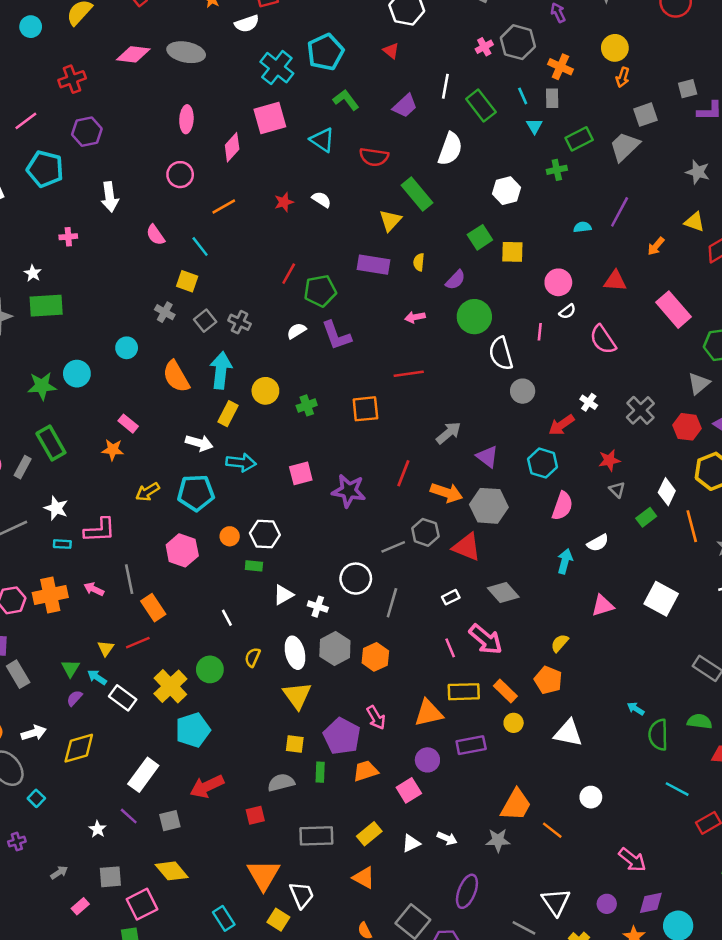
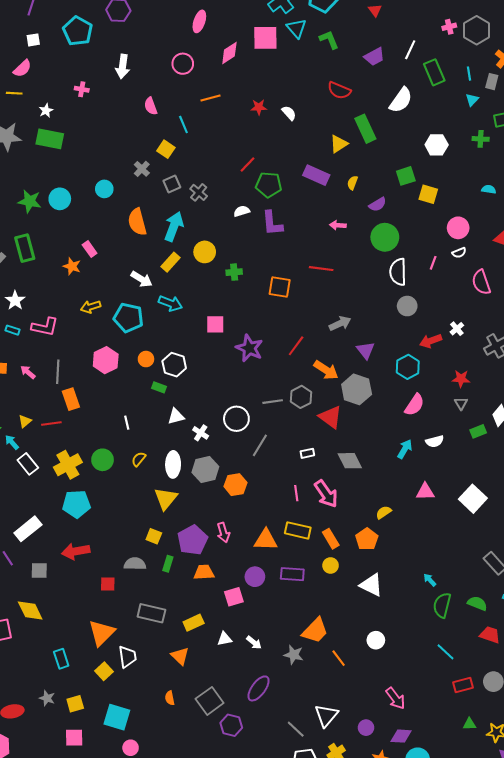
cyan triangle: (322, 140) -> (296, 28), moved

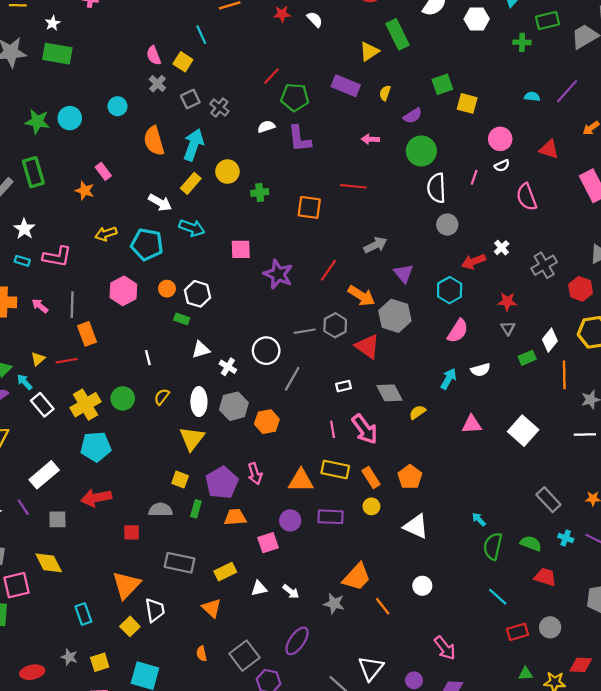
pink semicircle: (151, 106) -> (154, 55), moved
white hexagon: (437, 145) -> (477, 19), moved
yellow semicircle: (384, 512) -> (417, 412), moved

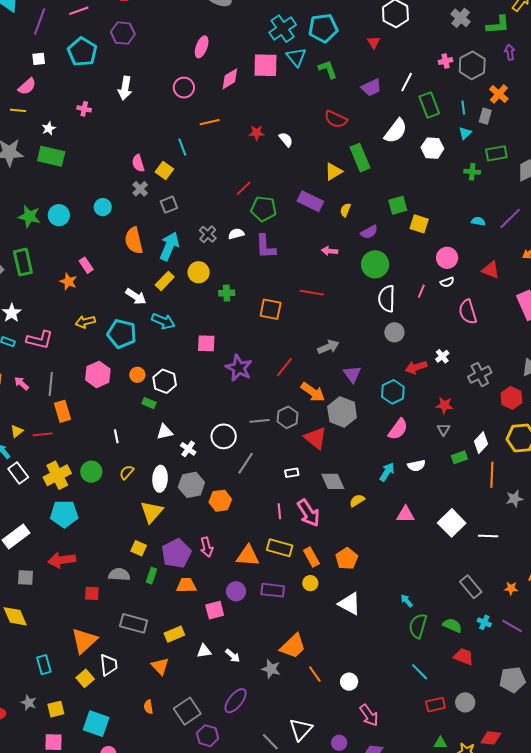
gray cross: (219, 108) -> (208, 234), moved
white line: (585, 435) -> (488, 536), moved
white circle: (422, 586) -> (349, 682), moved

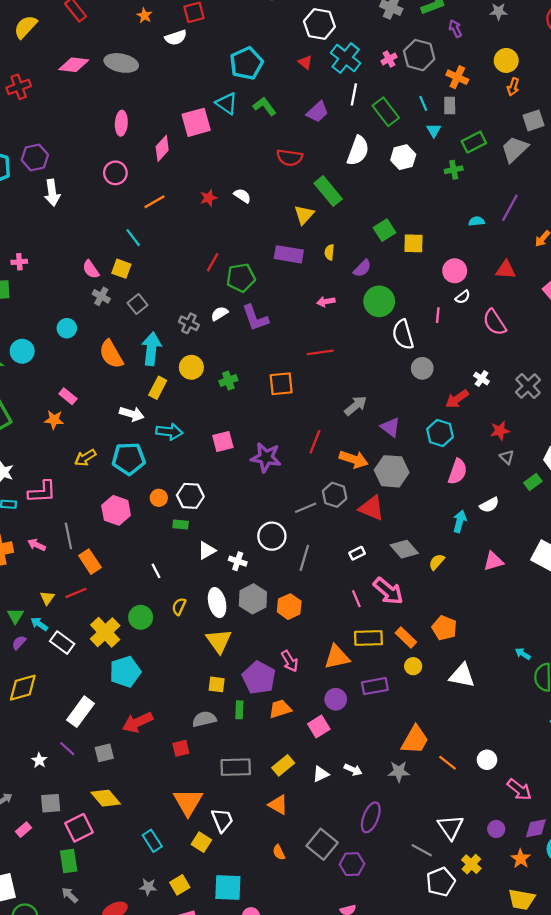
cyan cross: (283, 29) -> (346, 58), moved
purple hexagon: (123, 33) -> (35, 157), moved
pink cross: (84, 109) -> (19, 262), moved

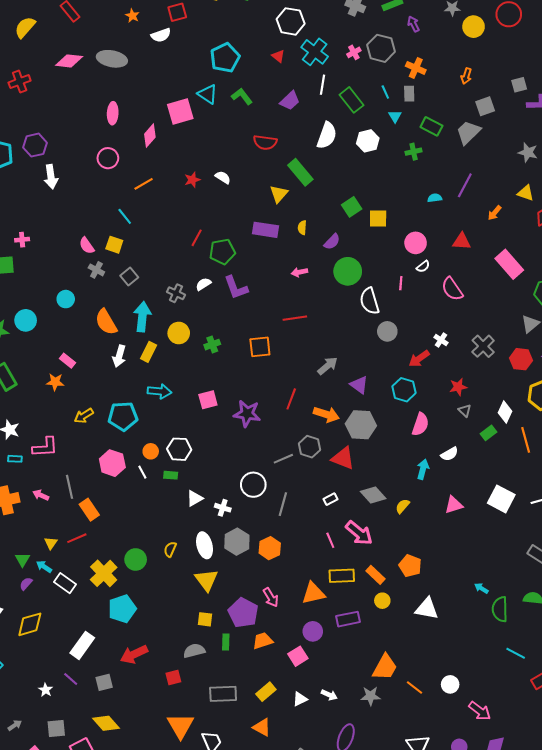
yellow circle: (506, 60) -> (474, 27), moved
green rectangle: (474, 142) -> (431, 126), turned 55
white arrow: (132, 414) -> (119, 356), moved, turned 90
white line: (156, 571) -> (142, 472), moved

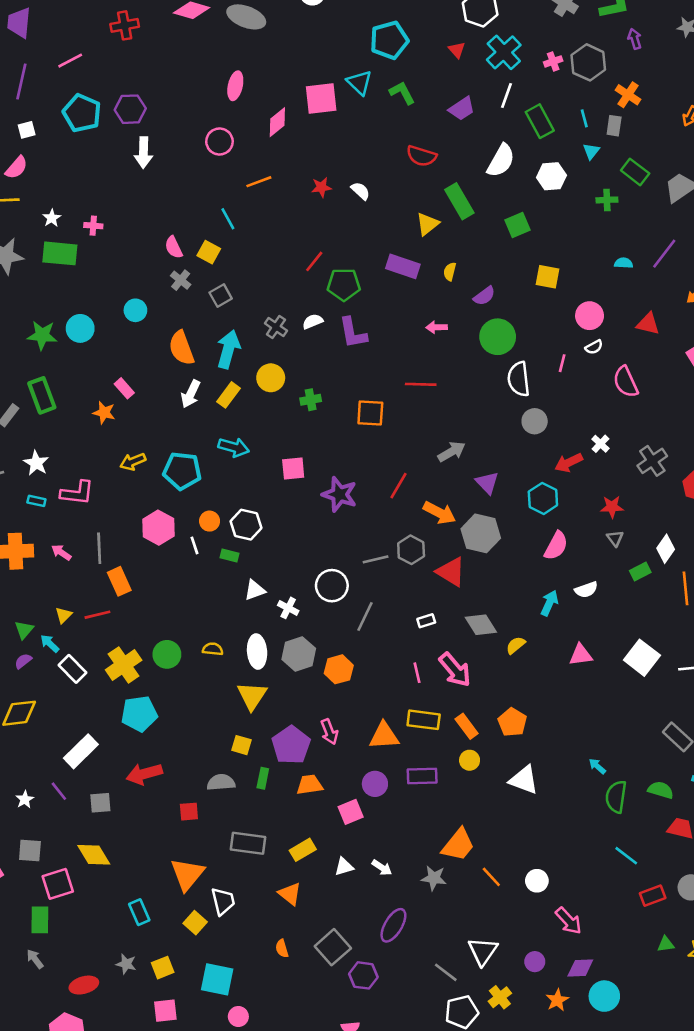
green square: (352, 207) -> (518, 225), moved
yellow semicircle: (170, 549) -> (213, 649), turned 63

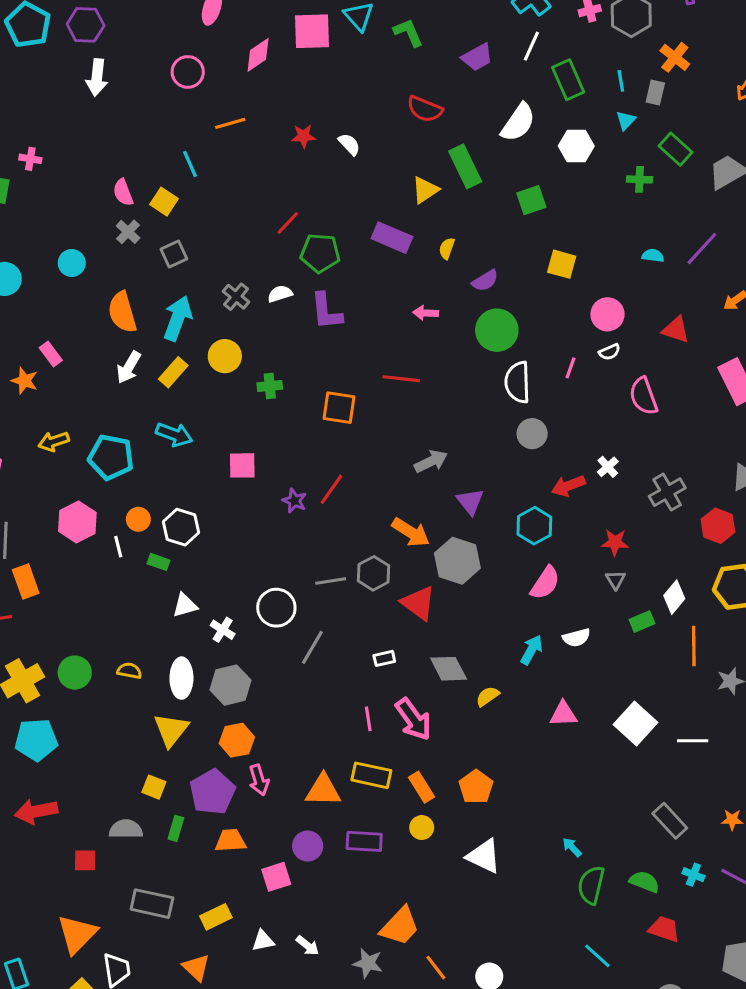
red line: (398, 486) -> (331, 489), moved
purple star: (339, 494) -> (294, 501), size x0.6
orange hexagon: (339, 669) -> (237, 740), moved

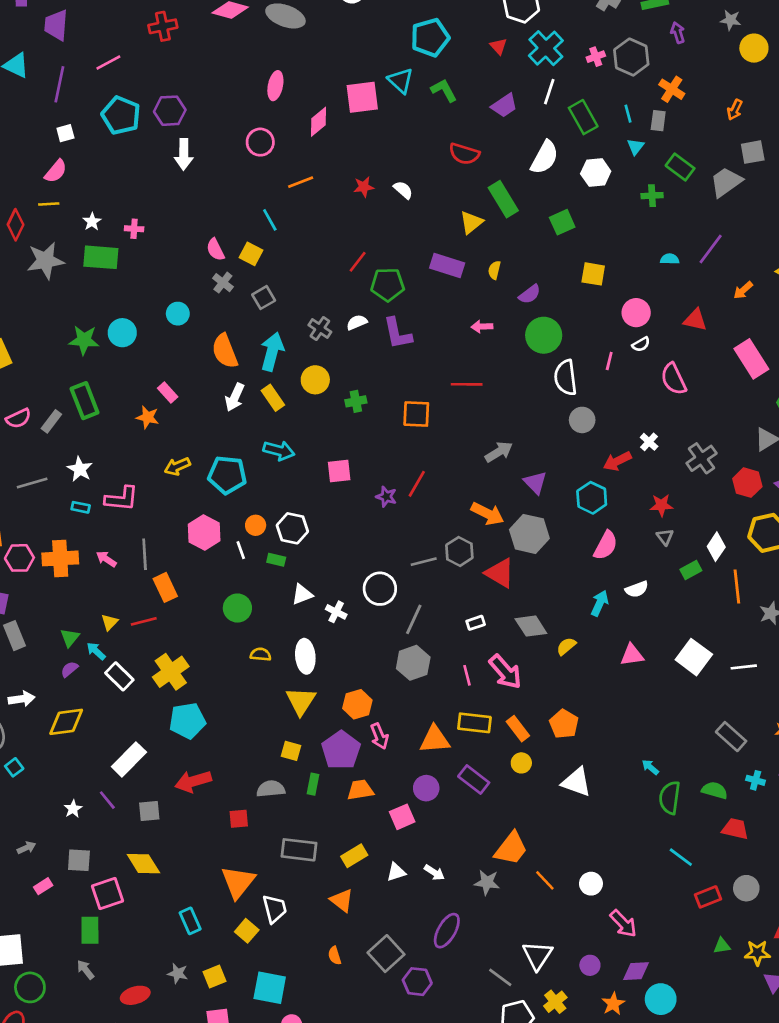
yellow rectangle: (173, 372) -> (273, 398), turned -70
green circle: (75, 673) -> (237, 608), moved
gray hexagon: (230, 685) -> (413, 663), moved
purple rectangle: (364, 841) -> (474, 779), turned 40

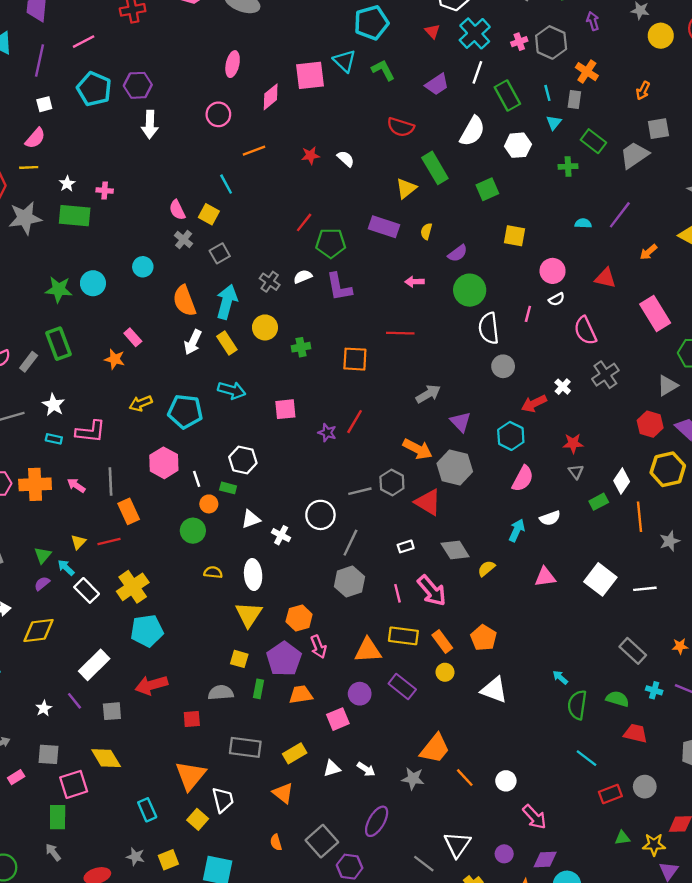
gray cross: (702, 458) -> (605, 375), moved
orange circle: (256, 525) -> (209, 504), moved

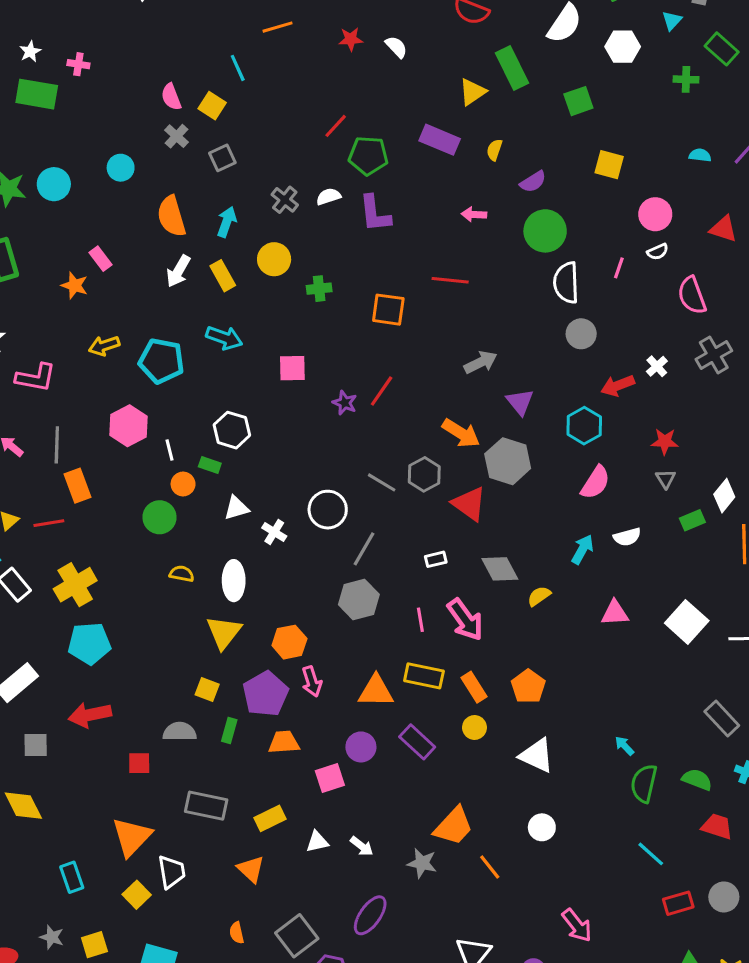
cyan arrow: (227, 302) -> (227, 222), size x0.7
gray line: (360, 491) -> (382, 482), turned 40
white circle: (506, 781) -> (542, 827), moved

